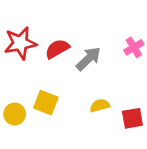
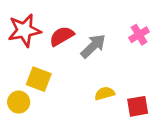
yellow square: (46, 103) -> (39, 79), moved

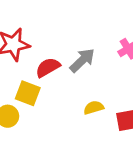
red semicircle: (62, 36) -> (48, 67), moved

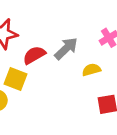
yellow semicircle: (94, 108) -> (91, 70), moved

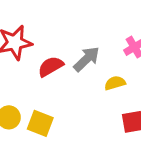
yellow square: (16, 79) -> (40, 123), moved

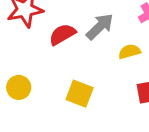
yellow square: (40, 123) -> (80, 94), moved

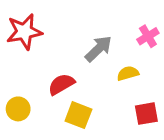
red semicircle: (62, 34) -> (61, 84), moved

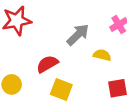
yellow semicircle: (128, 73) -> (102, 55), turned 30

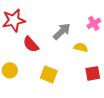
red semicircle: (47, 64) -> (31, 44), moved, turned -102

